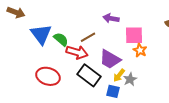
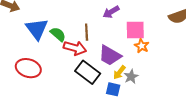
purple arrow: (111, 18) -> (111, 12), turned -42
brown line: (88, 37) -> (87, 32), turned -63
red ellipse: (48, 76) -> (28, 68), moved

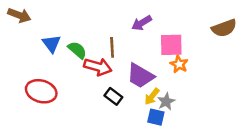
blue triangle: (37, 29) -> (51, 44), size x0.7
black rectangle: (88, 72) -> (113, 96), size x0.6
blue square: (113, 89) -> (156, 117), moved

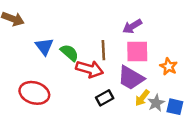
pink square: (171, 45) -> (137, 51), moved
black rectangle: (113, 96) -> (105, 98), turned -66
blue square: (156, 117) -> (175, 107), moved

